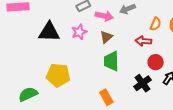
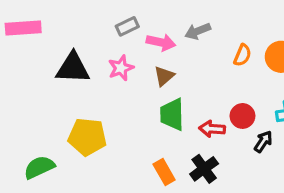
red arrow: (143, 41) -> (212, 129), moved
black cross: (142, 83) -> (204, 169), moved

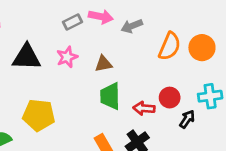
pink arrow: (161, 42) -> (101, 17), moved
orange semicircle: (242, 55) -> (170, 46), size x1.5
brown triangle: (164, 76) -> (104, 64), turned 30

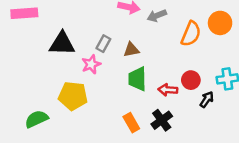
gray rectangle: (72, 22) -> (103, 44), moved, turned -35
orange circle: (202, 48) -> (220, 23), moved
pink star: (67, 57) -> (91, 64), moved

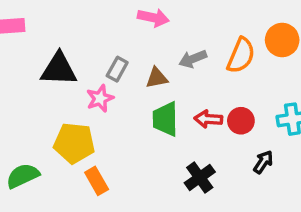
gray arrow: (157, 16) -> (193, 59), moved
red arrow: (168, 90) -> (208, 119), moved
black arrow: (207, 100) -> (263, 162), moved
orange rectangle: (131, 123) -> (97, 181), moved

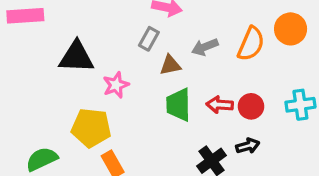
gray rectangle: (117, 69) -> (149, 39), moved
black arrow: (263, 162) -> (248, 146), moved, turned 40

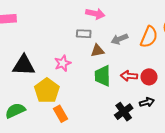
gray rectangle: (149, 39) -> (84, 34), turned 64
black triangle: (76, 57) -> (24, 65), moved
yellow pentagon: (91, 128) -> (47, 91), turned 30

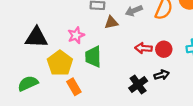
green trapezoid: (103, 76) -> (93, 57), moved

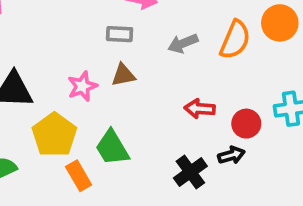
brown triangle: (111, 22) -> (123, 75), moved
red circle: (164, 49) -> (246, 124), moved
green trapezoid: (93, 57) -> (112, 148), moved, turned -30

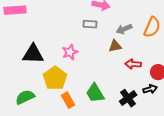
brown triangle: (123, 75) -> (115, 46), moved
green trapezoid: (112, 148) -> (95, 93), moved

